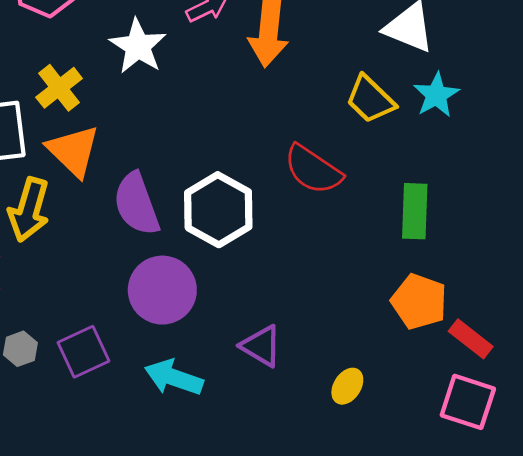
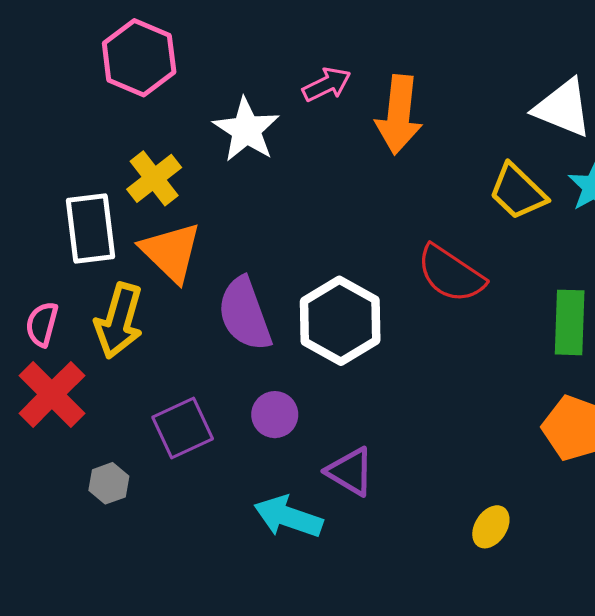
purple circle: (162, 290) -> (275, 415), size x0.6
purple triangle: (261, 346) -> (350, 472), moved
purple square: (83, 352) -> (183, 428), moved

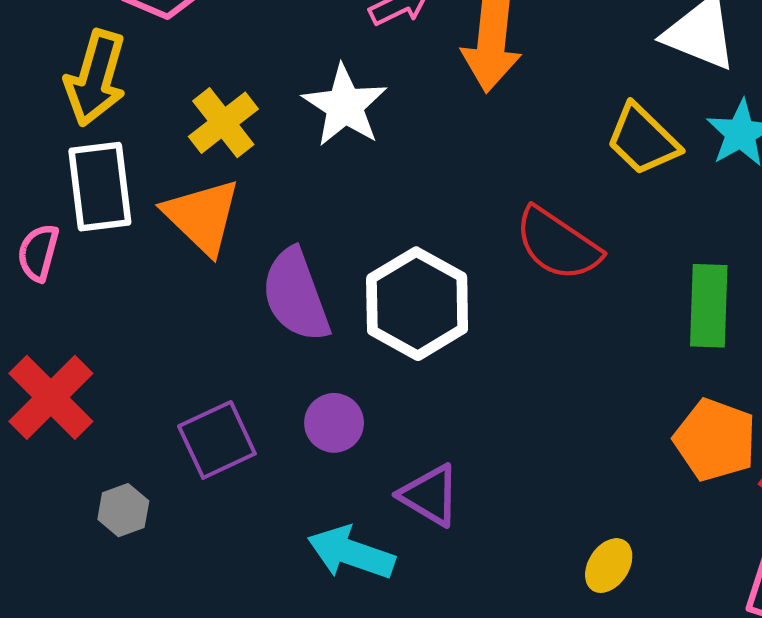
white star: (246, 130) -> (345, 106), moved
yellow cross: (154, 178) -> (223, 123), moved
yellow arrow: (119, 321) -> (96, 78), moved
pink semicircle: (42, 324) -> (38, 253), moved

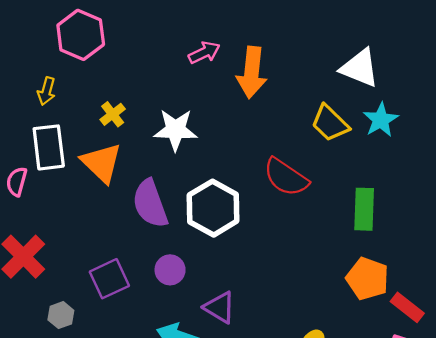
yellow arrow: (96, 78) -> (46, 91), size x0.6
white star: (345, 106) -> (176, 130), moved, turned -30
yellow cross: (223, 123) -> (113, 114), size x0.7

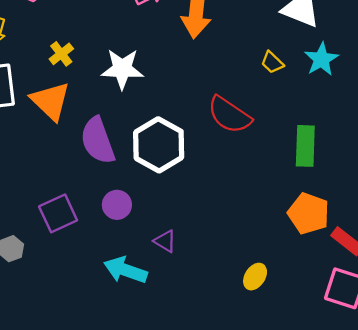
yellow trapezoid: (330, 123) -> (272, 62), size x0.6
purple triangle: (220, 307) -> (165, 241), size x0.7

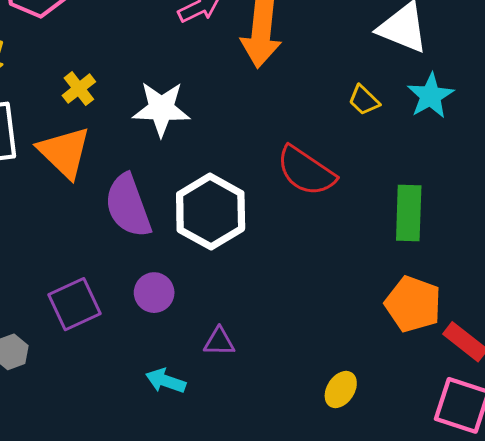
purple triangle: (165, 241) -> (219, 342), turned -30
cyan arrow: (125, 270) -> (166, 381), size x0.7

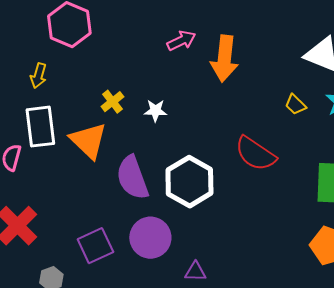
yellow cross: (79, 89) -> (112, 102), moved
white star: (161, 109) -> (155, 111), size x0.6
purple circle: (154, 293) -> (150, 238), size x1.5

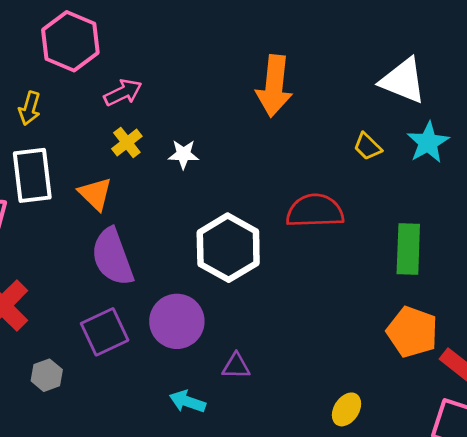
pink arrow: (181, 41) -> (123, 93), moved
orange triangle: (88, 141) -> (95, 194), size x0.7
red semicircle: (255, 154) -> (315, 211), turned 144
purple semicircle: (132, 178) -> (112, 257), moved

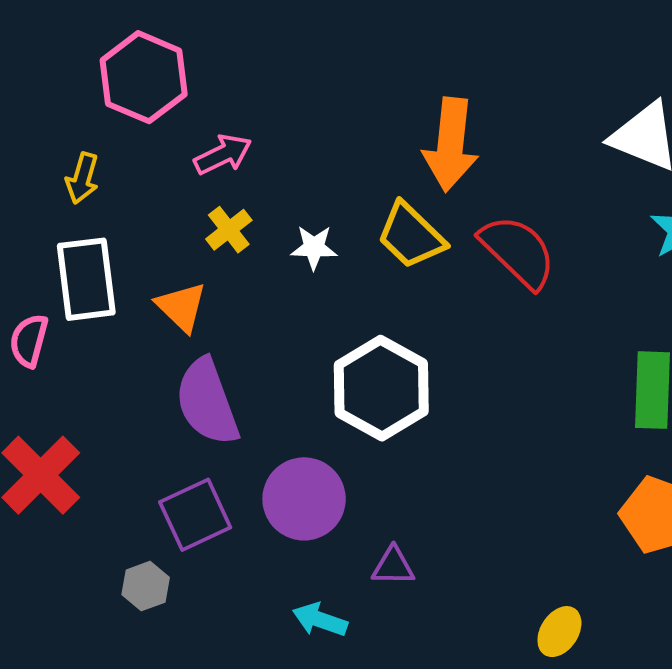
yellow trapezoid: (368, 146) -> (411, 236), moved, size x1.6
red semicircle: (315, 211) -> (518, 251), moved, turned 46
gray hexagon: (47, 375) -> (146, 586), moved

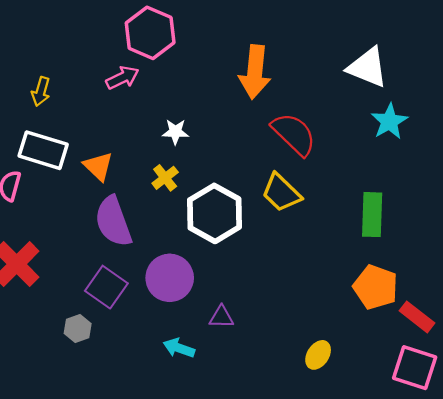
pink hexagon: (144, 77) -> (150, 33), moved
yellow cross: (229, 230) -> (165, 178), moved
yellow trapezoid: (411, 236) -> (281, 193), moved
white rectangle: (86, 279) -> (43, 150), turned -66
purple square: (195, 515) -> (106, 287), turned -30

